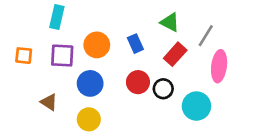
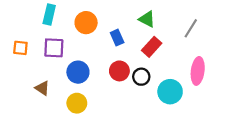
gray line: (206, 36) -> (191, 28), moved
orange circle: (97, 45) -> (86, 23), moved
pink ellipse: (219, 66) -> (198, 71), moved

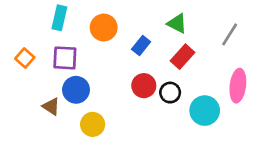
blue rectangle: (117, 38) -> (141, 46), turned 63
orange square: (20, 48) -> (25, 58), turned 35
blue circle: (78, 72) -> (76, 90), moved

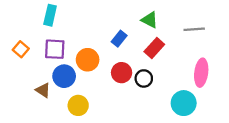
orange circle: (104, 28) -> (88, 60), moved
gray line: (230, 34) -> (194, 29), turned 54
cyan circle: (205, 111) -> (184, 103), moved

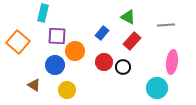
orange square: (21, 49) -> (18, 42), size x1.6
purple square: (55, 49) -> (57, 36), moved
brown triangle: (43, 90) -> (34, 85), moved

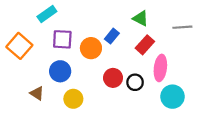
cyan rectangle: (43, 13) -> (47, 14), turned 42
orange circle: (75, 51) -> (91, 48), moved
red circle: (104, 62) -> (113, 78), moved
pink ellipse: (172, 62) -> (160, 68), moved
black circle: (123, 67) -> (135, 82), moved

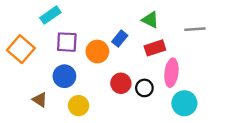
red rectangle: (145, 45) -> (155, 48), turned 30

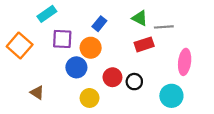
gray line: (195, 29) -> (164, 27), moved
blue rectangle: (120, 39) -> (99, 24), moved
pink ellipse: (171, 73) -> (185, 62), moved
blue circle: (64, 76) -> (76, 67), moved
yellow circle: (79, 106) -> (90, 98), moved

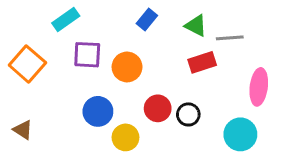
blue rectangle: (99, 24) -> (147, 19), moved
blue circle: (76, 67) -> (98, 111), moved
brown triangle: (37, 93) -> (23, 130), moved

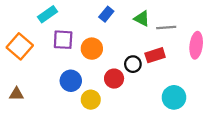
red rectangle: (202, 62) -> (155, 55), moved
pink ellipse: (259, 87) -> (196, 45), moved
black circle: (188, 114) -> (133, 64), moved
brown triangle: (23, 130) -> (16, 94), turned -32

